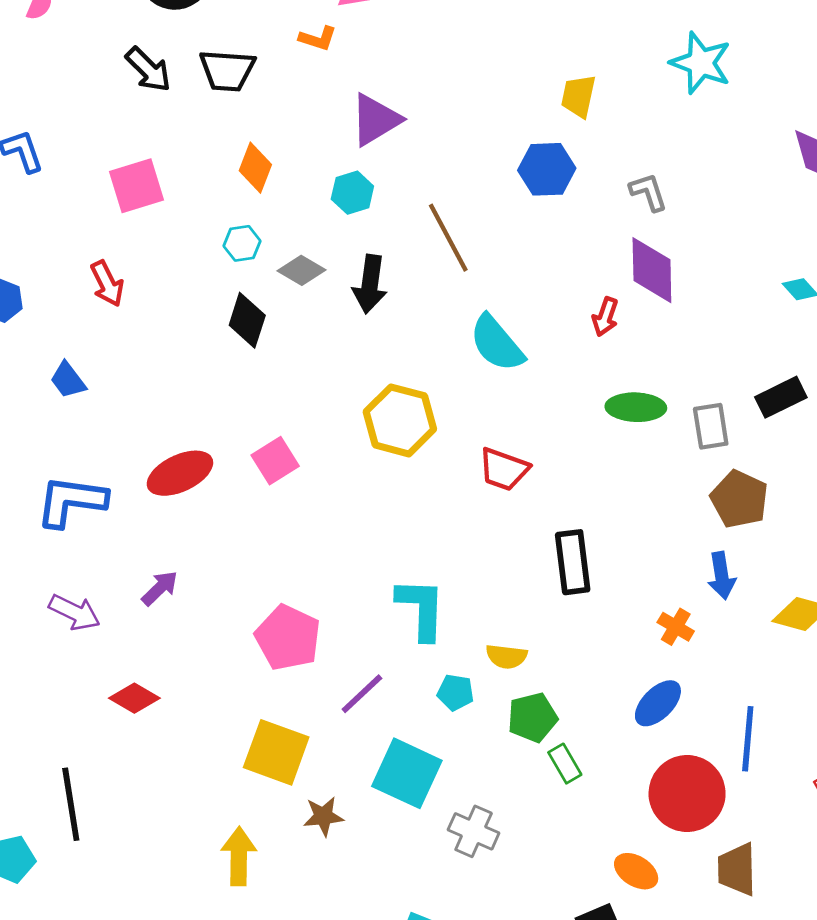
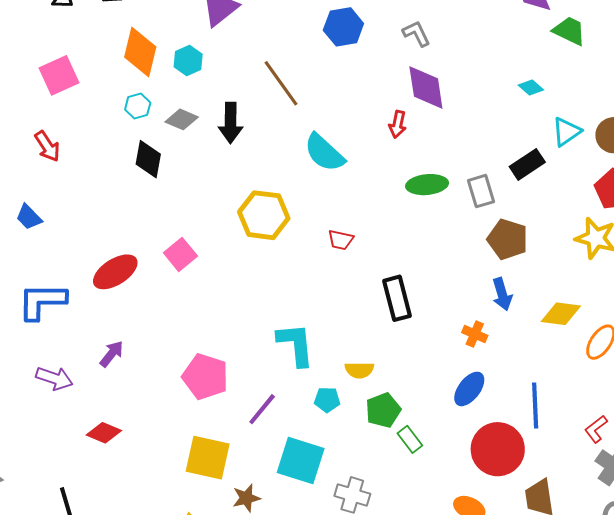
orange diamond: (255, 168) -> (140, 52), size x1.4
cyan hexagon: (352, 193) -> (188, 60), moved
red trapezoid: (504, 469) -> (341, 240), size x0.7

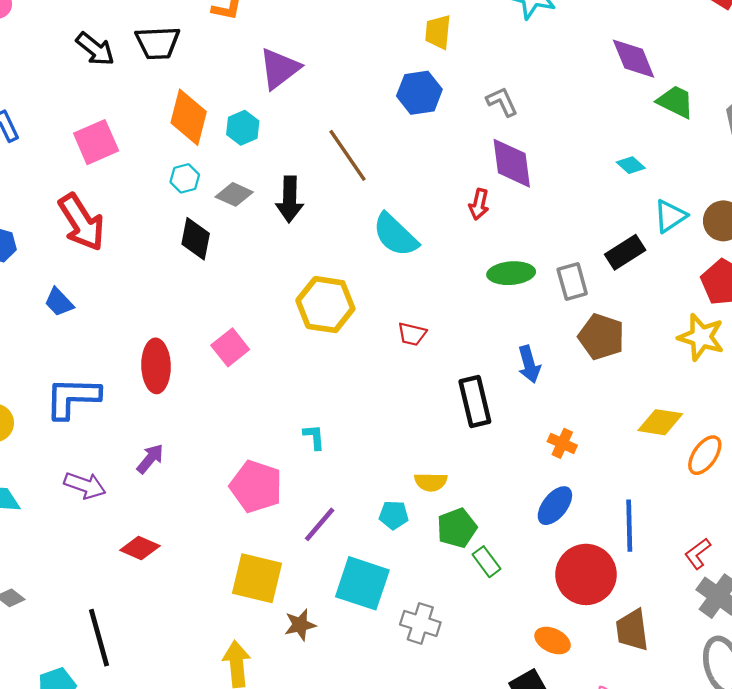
red arrow: (47, 146) -> (82, 222), size x1.6
red ellipse: (115, 272) -> (156, 366), turned -60
blue arrow: (502, 294) -> (529, 364), moved
cyan L-shape: (296, 344) -> (314, 437), moved, size x0.5

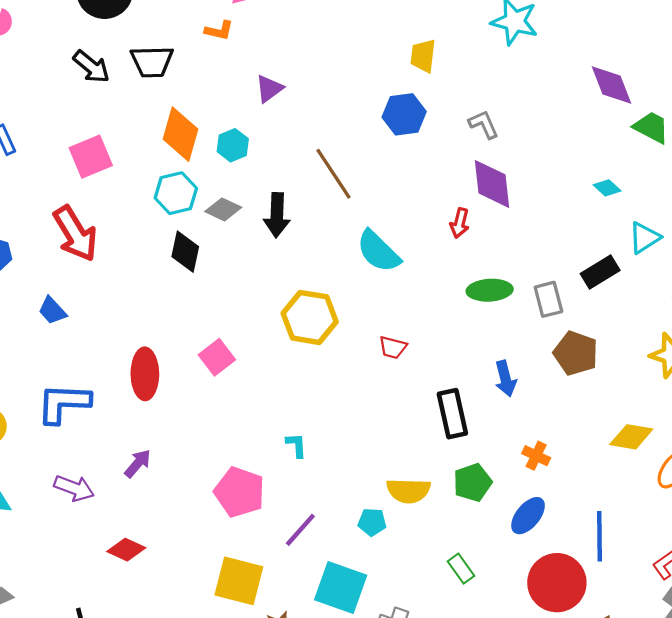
purple triangle: (279, 69) -> (269, 89), size x0.7
cyan hexagon: (185, 178) -> (176, 193), size x1.5
yellow semicircle: (431, 482) -> (408, 491), size x1.4
green pentagon: (457, 528) -> (472, 482), moved

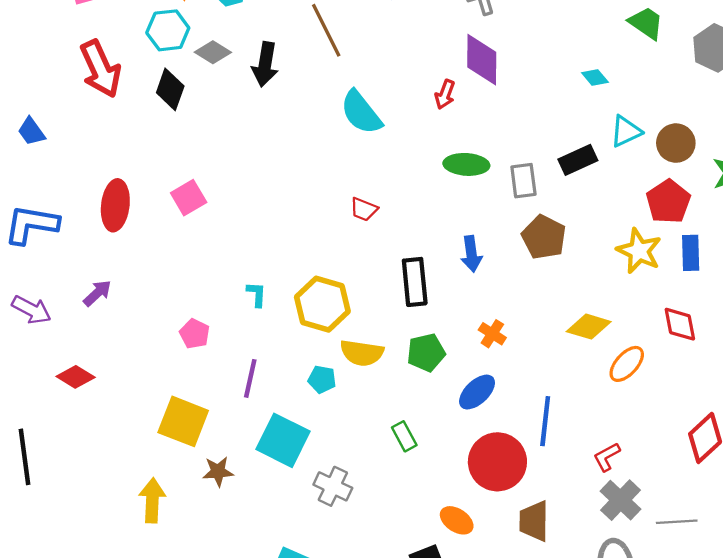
red arrow: (75, 234) -> (101, 69), moved
yellow hexagon: (310, 317) -> (322, 304), moved
pink pentagon: (240, 492) -> (195, 334), size x0.6
purple line: (300, 530) -> (250, 378), turned -36

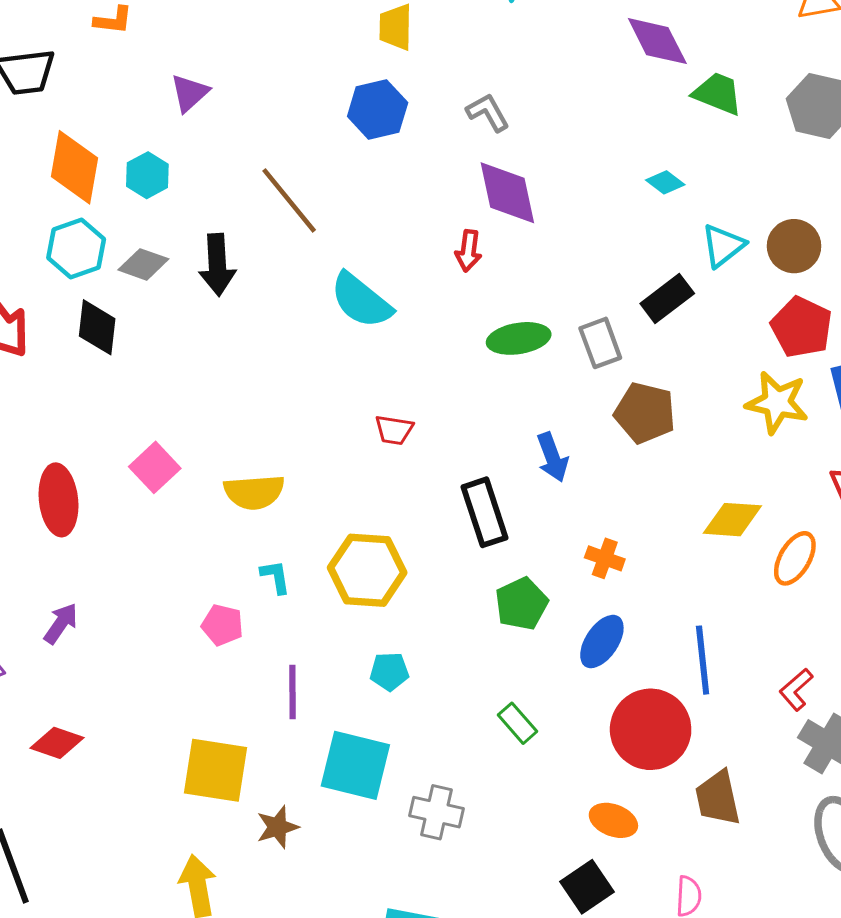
pink pentagon: (195, 334) -> (222, 625), moved
yellow semicircle: (362, 353) -> (254, 492), moved

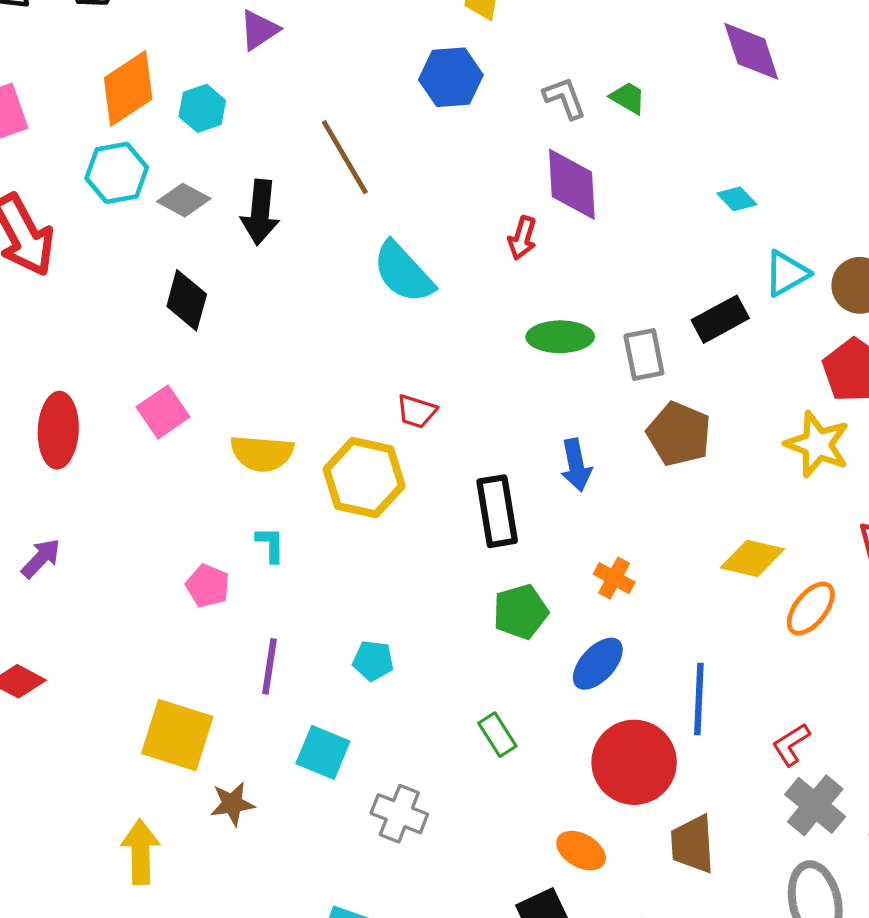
green trapezoid: (718, 94) -> (628, 98), moved, size x0.7
orange diamond: (75, 167) -> (128, 88), turned 38
black diamond: (97, 327) -> (187, 300), moved
yellow hexagon: (367, 570) -> (364, 478), moved
cyan square: (355, 765) -> (323, 752), size x0.7

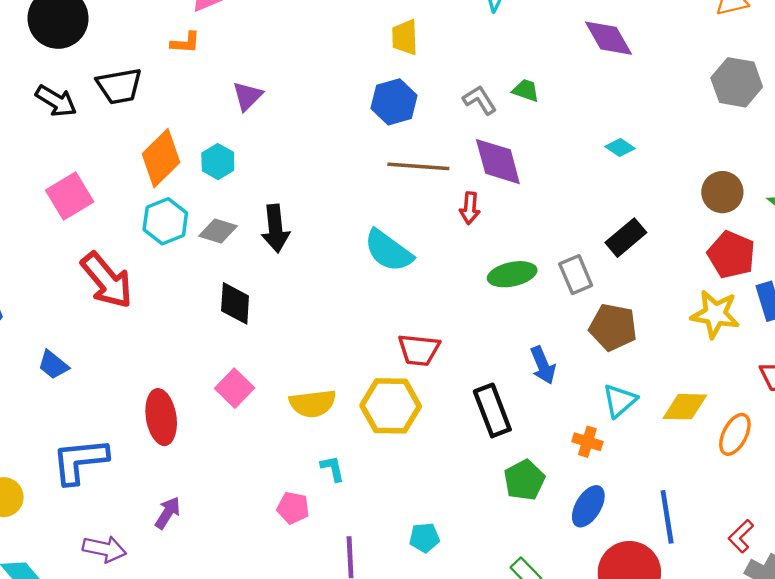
brown line: (345, 157) -> (418, 166), moved, turned -44
cyan triangle: (787, 273) -> (620, 401), moved
red trapezoid: (417, 411) -> (419, 350), size x1.4

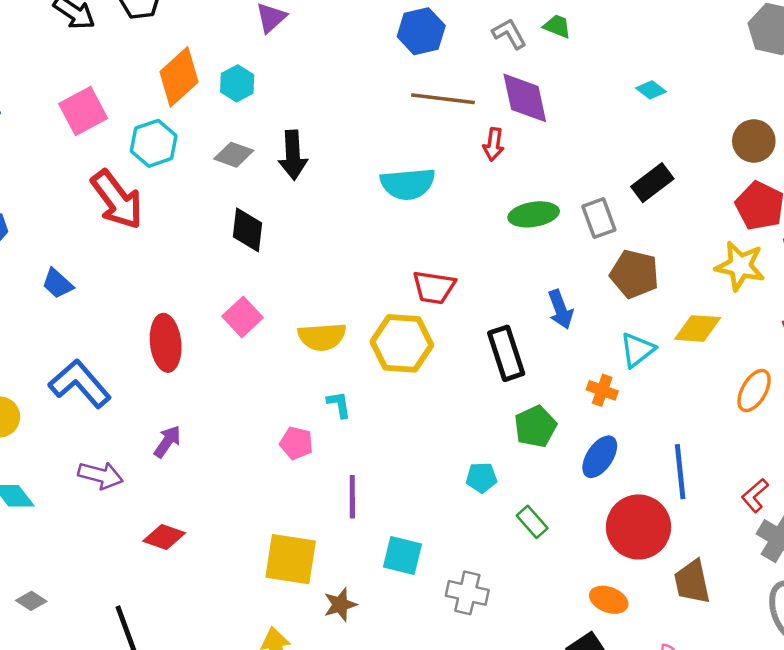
cyan hexagon: (165, 221) -> (154, 143), moved
cyan semicircle: (388, 251) -> (408, 184), turned -44
yellow diamond: (685, 407) -> (698, 328), moved
blue L-shape: (80, 461) -> (80, 384), turned 52
cyan pentagon: (424, 538) -> (482, 478), moved

